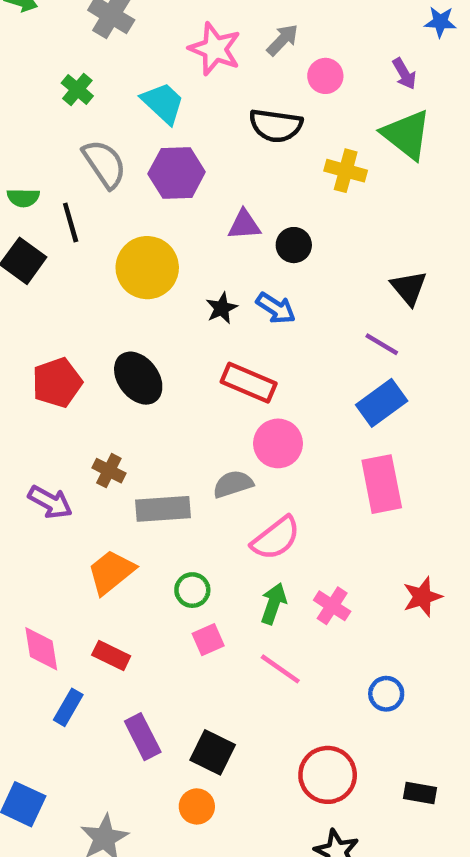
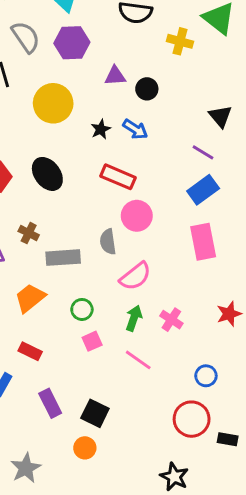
gray semicircle: (233, 484) -> (108, 242), turned -80
red circle: (328, 775) -> (192, 419), moved

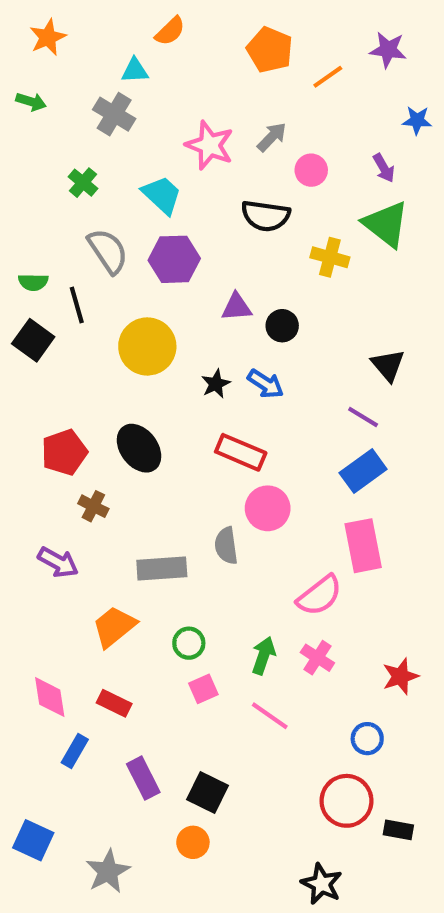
brown cross: (29, 233) -> (93, 506), moved
pink semicircle: (135, 276) -> (320, 595), moved
red star: (229, 314) -> (400, 676), moved

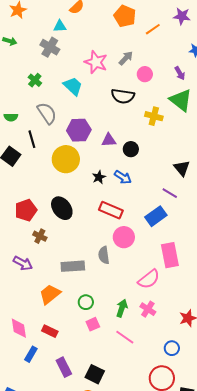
purple hexagon: (174, 259) -> (79, 130), moved
green semicircle: (33, 282) -> (11, 117), moved
blue rectangle: (363, 471) -> (156, 216), moved

